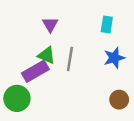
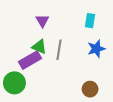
brown circle: (119, 100) -> (90, 89), moved

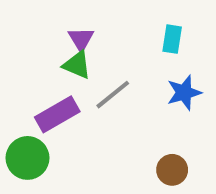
green triangle: (39, 47) -> (77, 65), moved
gray line: (59, 50) -> (113, 95), turned 42

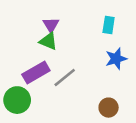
gray line: (113, 95) -> (65, 77), moved

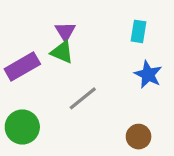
blue star: (116, 59) -> (148, 74), turned -30
purple rectangle: (36, 72) -> (22, 66), moved

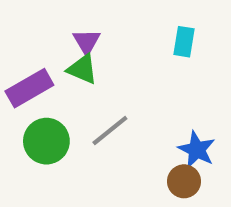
blue star: (148, 74) -> (197, 150), moved
green circle: (22, 127) -> (46, 141), moved

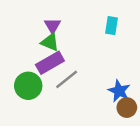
purple rectangle: (29, 88) -> (50, 63), moved
brown circle: (184, 181) -> (127, 108), moved

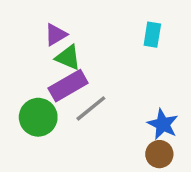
purple triangle: (53, 26) -> (56, 35), moved, turned 30
brown circle: (127, 108) -> (159, 154), moved

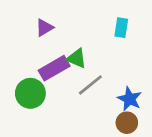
green triangle: (68, 57) -> (77, 58), moved
gray line: (91, 108) -> (90, 85), moved

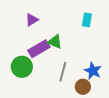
gray line: (90, 85) -> (63, 72), moved, turned -36
brown circle: (127, 123) -> (83, 87), moved

